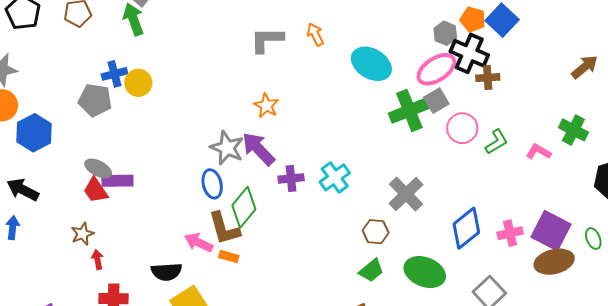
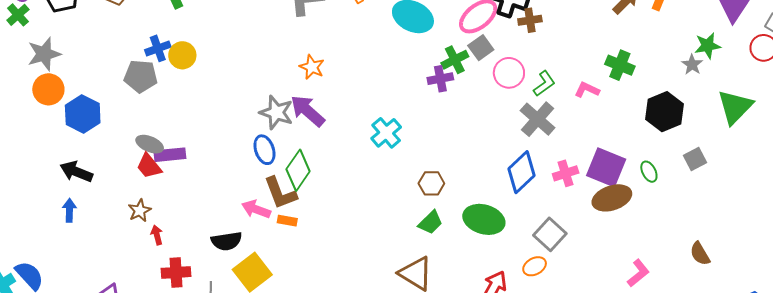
green cross: (409, 110) -> (455, 60), size x0.7
purple cross: (291, 178) -> (440, 79), moved
gray cross: (406, 194) -> (538, 119), moved

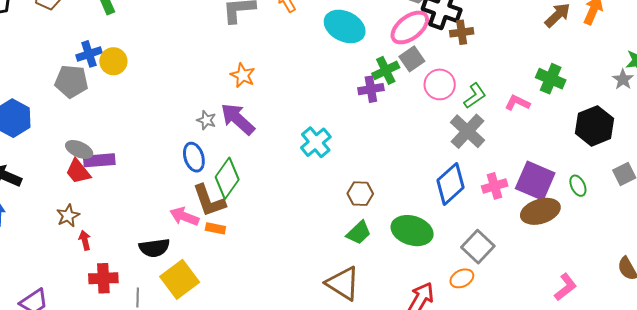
gray star: (276, 113) -> (206, 120), size x0.6

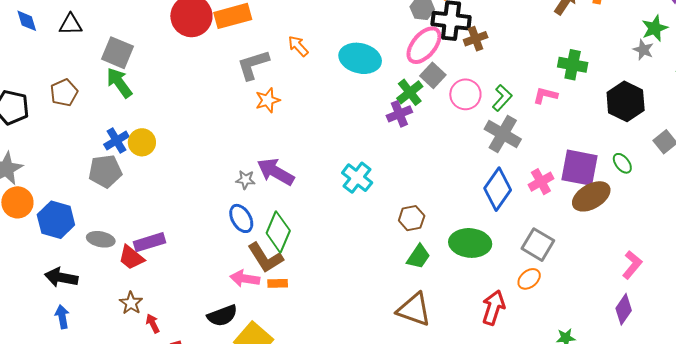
orange star: (243, 75) -> (268, 100), moved, turned -30
gray ellipse: (79, 149) -> (101, 239), moved

